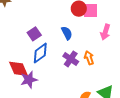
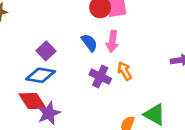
pink arrow: (105, 32) -> (112, 41), moved
blue diamond: (40, 53) -> (41, 75), moved, turned 55

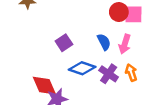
blue diamond: (41, 75) -> (82, 68), moved

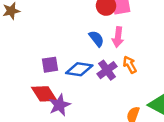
purple square: (64, 43) -> (50, 65), moved, turned 35
purple cross: (109, 74) -> (107, 70), turned 30

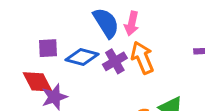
blue semicircle: (96, 39) -> (106, 23), size x1.5
orange arrow: (130, 65) -> (142, 58), size x1.5

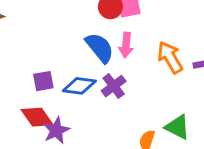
orange arrow: (142, 58) -> (170, 57), moved

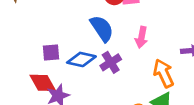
pink arrow: (126, 45) -> (141, 37), moved
orange arrow: (170, 57) -> (164, 73), moved

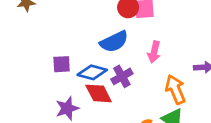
blue semicircle: (102, 28) -> (114, 42), turned 96
red diamond: (43, 83) -> (99, 93), moved

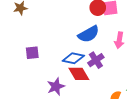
purple square: (62, 64) -> (32, 53), moved

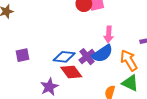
blue semicircle: (89, 34) -> (102, 54), moved

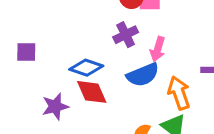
purple cross: (87, 57) -> (126, 35), moved

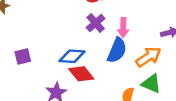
blue semicircle: (143, 75) -> (117, 50), turned -30
orange arrow: (179, 93) -> (148, 57), turned 90

